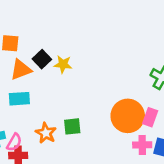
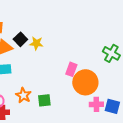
pink rectangle: (150, 117) -> (71, 69), moved
green square: (72, 126) -> (44, 100), moved

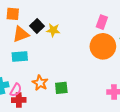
pink rectangle: (71, 69) -> (102, 22), moved
orange circle: (85, 82) -> (103, 46), moved

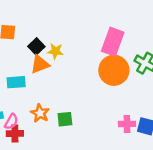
pink rectangle: (102, 22) -> (113, 42), size x1.6
orange triangle: (21, 34) -> (40, 64), moved

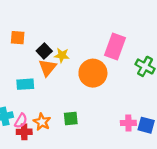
orange triangle: (40, 64) -> (47, 68), turned -30
orange circle: (114, 70) -> (93, 73), moved
orange star: (40, 113) -> (42, 122), moved

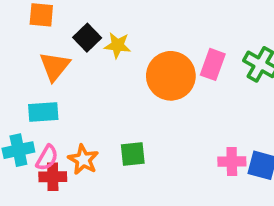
pink rectangle: (115, 47) -> (213, 64), moved, size x0.7
orange triangle: (47, 68) -> (55, 66), moved
cyan rectangle: (25, 84) -> (43, 112), moved

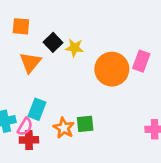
cyan rectangle: (43, 112) -> (37, 109), moved, turned -65
orange star: (83, 160) -> (64, 128), moved

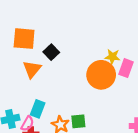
orange square: (21, 26) -> (24, 39), size x1.5
yellow star: (74, 48) -> (112, 57), moved

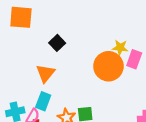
orange square: (24, 39) -> (21, 17), moved
orange triangle: (32, 69) -> (45, 73), moved

